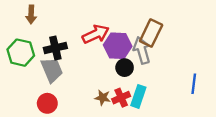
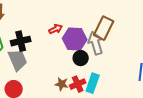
red arrow: (96, 34) -> (56, 29), size x0.6

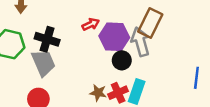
black cross: (21, 41) -> (47, 39), turned 30

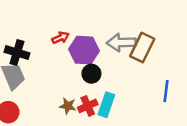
brown rectangle: (150, 23) -> (142, 48), moved
gray arrow: (140, 42) -> (121, 43), moved, turned -76

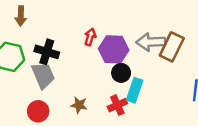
red arrow: (60, 38) -> (90, 37), turned -49
cyan rectangle: (106, 105) -> (135, 90), moved
brown star: (68, 106) -> (79, 105), moved

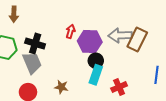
cyan rectangle: (135, 90) -> (96, 75), moved
red cross: (117, 105) -> (119, 87), moved

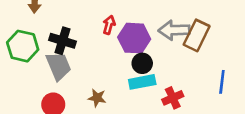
cyan rectangle: (96, 75) -> (142, 82), turned 60

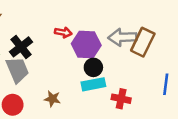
red arrow: (109, 25) -> (63, 32), turned 84
black cross: (63, 41) -> (21, 47), turned 35
red cross: (173, 98) -> (121, 99), turned 36

